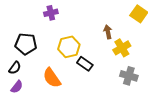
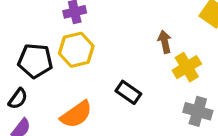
yellow hexagon: (69, 47) -> (76, 50), moved
orange semicircle: (52, 78) -> (76, 114), turned -90

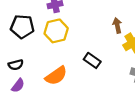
black pentagon: (35, 61) -> (22, 27), moved
black semicircle: (18, 99) -> (16, 65), turned 40

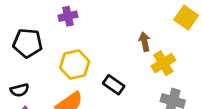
yellow hexagon: (56, 31) -> (75, 65), moved

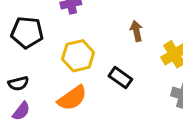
brown arrow: (145, 42) -> (136, 31), moved

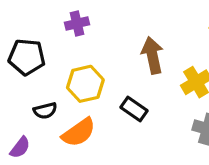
brown arrow: (136, 31) -> (152, 55), size x1.5
black semicircle: (18, 83) -> (45, 111), moved

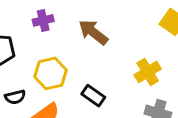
brown arrow: (152, 55) -> (93, 32), moved, turned -40

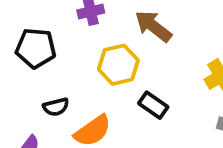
yellow hexagon: (51, 73) -> (118, 65), moved

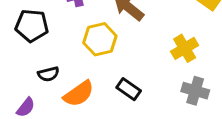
black rectangle: (153, 105) -> (129, 89), moved

